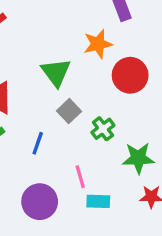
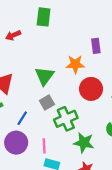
green cross: (103, 129) -> (66, 119), size x1.5
purple circle: (40, 202) -> (16, 143), moved

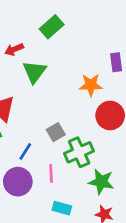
green rectangle: (44, 17) -> (52, 27), turned 42
green triangle: (44, 76) -> (34, 72), moved
pink line: (44, 146) -> (51, 173), moved

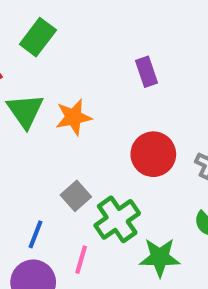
orange star: (91, 85) -> (74, 117), moved
pink line: (51, 173) -> (81, 260), turned 30

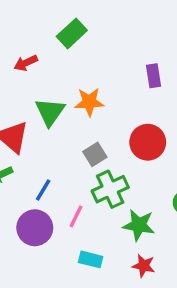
green triangle: (25, 111) -> (50, 112), moved
gray square: (76, 196) -> (95, 154), moved

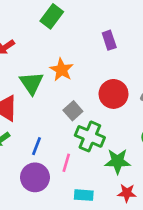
green rectangle: (72, 33) -> (52, 16), moved
orange star: (89, 102) -> (61, 70), turned -30
green cross: (110, 189) -> (90, 136), turned -32

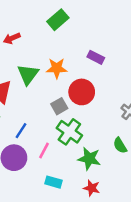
purple rectangle: (109, 40) -> (96, 57), moved, turned -56
orange star: (61, 70) -> (57, 68), turned 30
red circle: (113, 94) -> (82, 92), moved

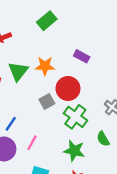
green cross: (69, 132) -> (75, 117), moved

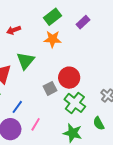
purple rectangle: (82, 56) -> (83, 22), moved, turned -72
orange star: (45, 66) -> (53, 39), moved

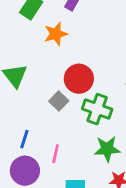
orange star: (53, 39) -> (56, 34), moved

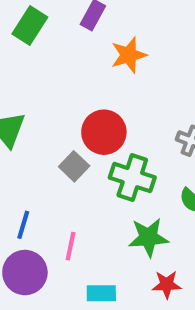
orange star: (56, 34) -> (129, 55), moved

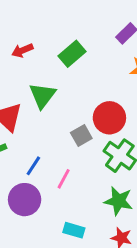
green rectangle: (30, 25) -> (72, 54), moved
pink line: (71, 246) -> (64, 179), moved

